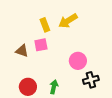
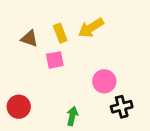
brown triangle: (22, 51) -> (29, 39), moved
red circle: (28, 87) -> (19, 107), moved

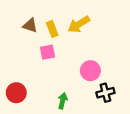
brown triangle: (29, 39) -> (30, 25), moved

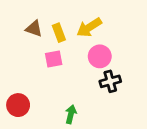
pink circle: (90, 71) -> (100, 56), moved
black cross: (105, 93) -> (110, 81), moved

